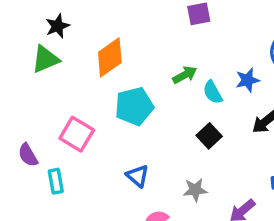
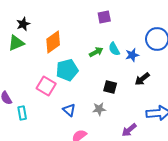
cyan semicircle: (213, 92) -> (114, 49), moved
pink square: (77, 134) -> (46, 86), moved
black square: (209, 136) -> (110, 87), turned -32
gray star: (195, 190) -> (99, 109), moved

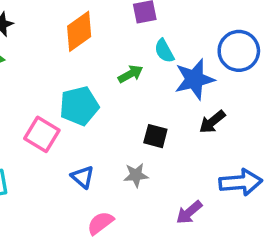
orange diamond: (53, 42) -> (79, 31), moved
cyan semicircle: (114, 49) -> (164, 51), moved
blue star: (132, 55) -> (194, 79), size x1.6

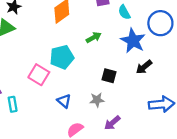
cyan semicircle: (164, 51) -> (124, 12), moved
blue star: (194, 79) -> (133, 41), turned -30
purple arrow: (189, 212) -> (112, 123), moved

